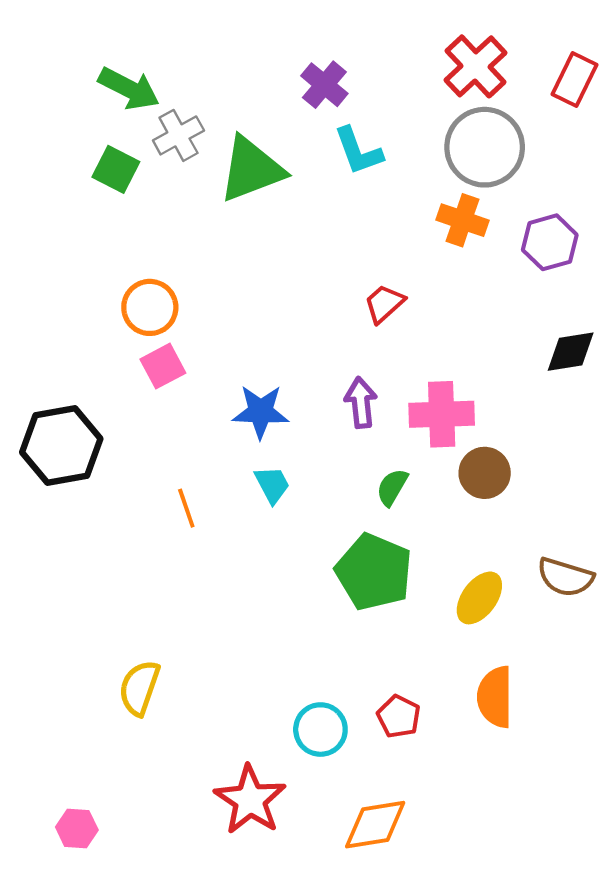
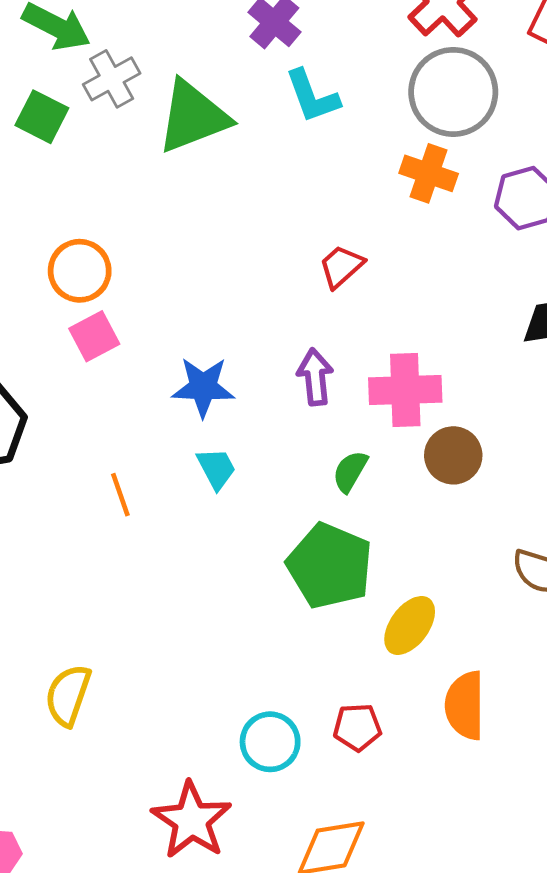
yellow ellipse: (479, 598) -> (410, 625), moved
red pentagon: (399, 716) -> (357, 727), turned -30

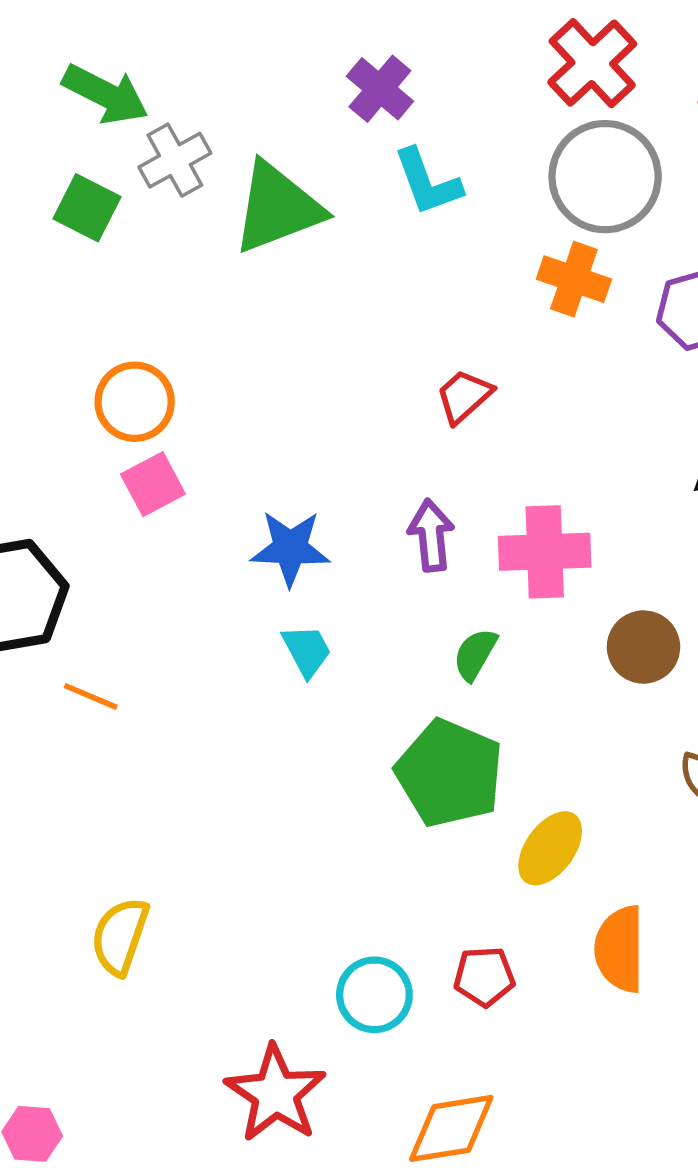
brown circle: (453, 455) -> (643, 647), moved
orange line: (120, 495) -> (91, 696), moved, turned -48

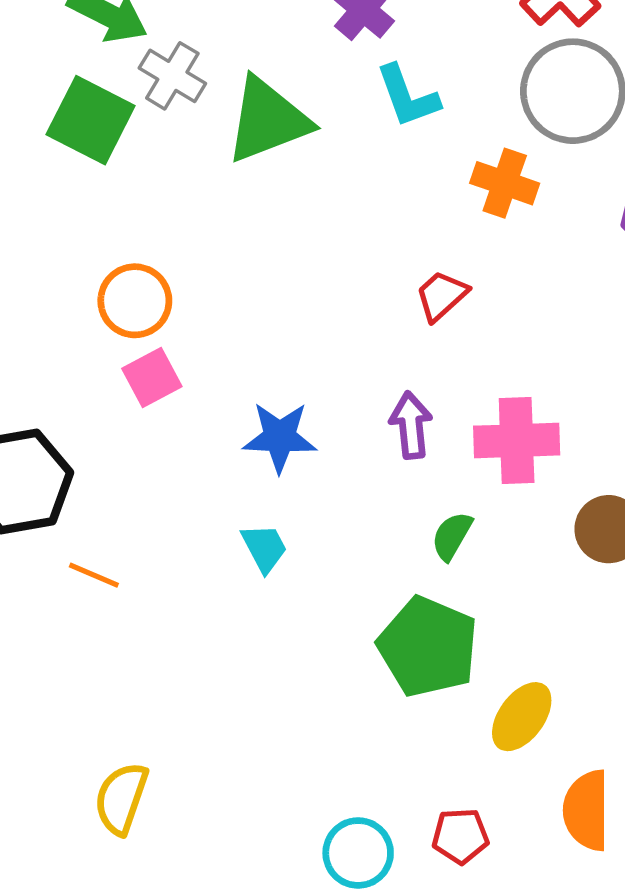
gray cross: (175, 160) -> (172, 76), turned -30
green square: (87, 208) -> (91, 120), size x1.4
orange cross: (574, 279) -> (505, 183), moved
cyan trapezoid: (307, 651) -> (264, 548), moved

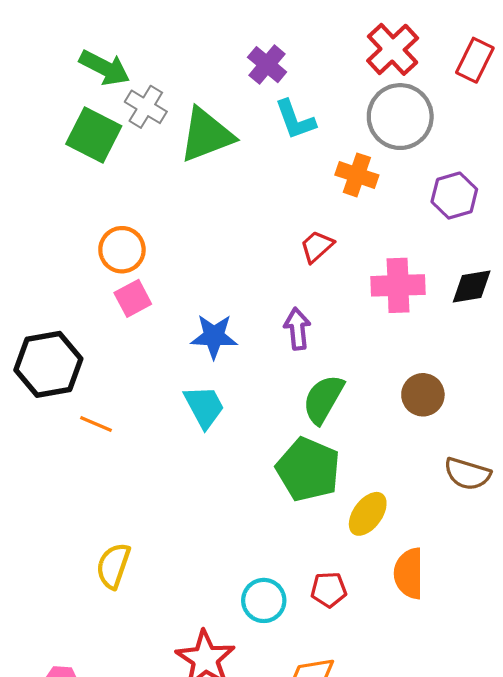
pink cross: (517, 441) -> (398, 285), moved
green semicircle: (452, 536) -> (323, 399), size x1.6
cyan trapezoid: (264, 548) -> (204, 407), size x1.4

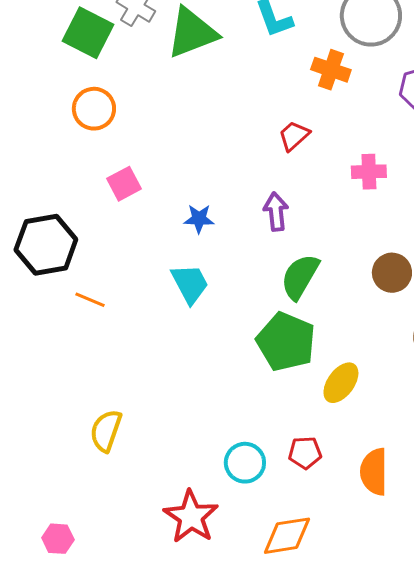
orange circle: (122, 250) -> (94, 109), moved
pink cross: (398, 285) -> (369, 172), size x0.7
blue star: (214, 336) -> (199, 219), size x0.7
orange semicircle: (409, 573) -> (374, 472), moved

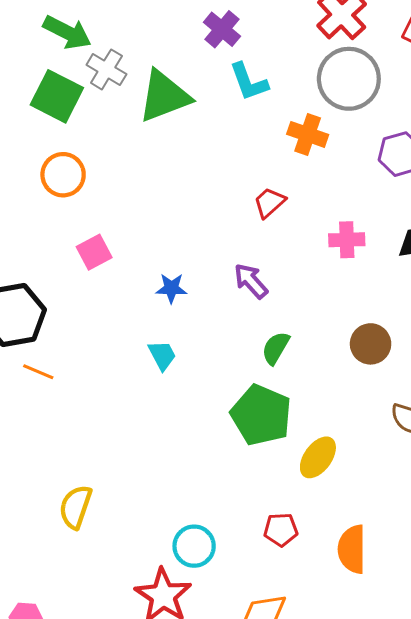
purple arrow: (276, 212) -> (251, 281), turned -36
green semicircle: (300, 277) -> (276, 348), size x0.7
cyan trapezoid: (190, 284) -> (162, 355), size x0.7
orange line: (90, 300) -> (38, 372), moved
cyan circle: (245, 463) -> (194, 546), moved

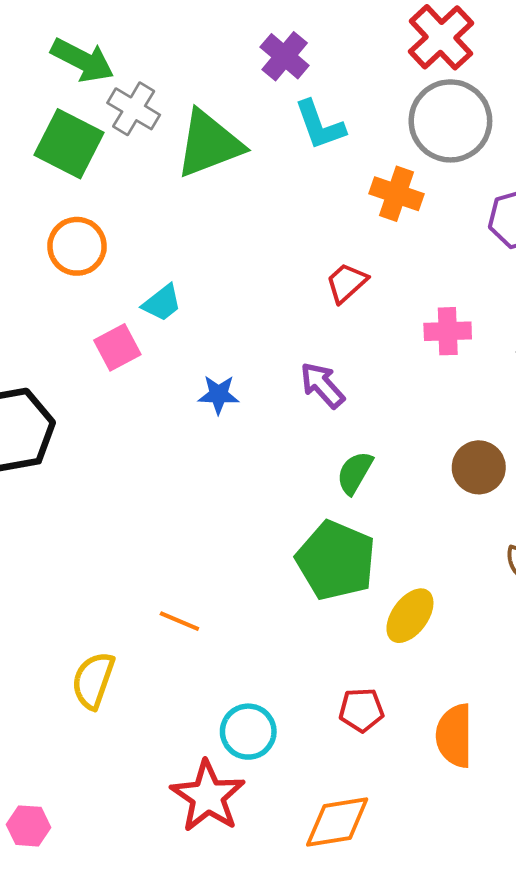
cyan trapezoid: (162, 355) -> (162, 303), moved, turned 80
orange line: (38, 372) -> (179, 621), moved

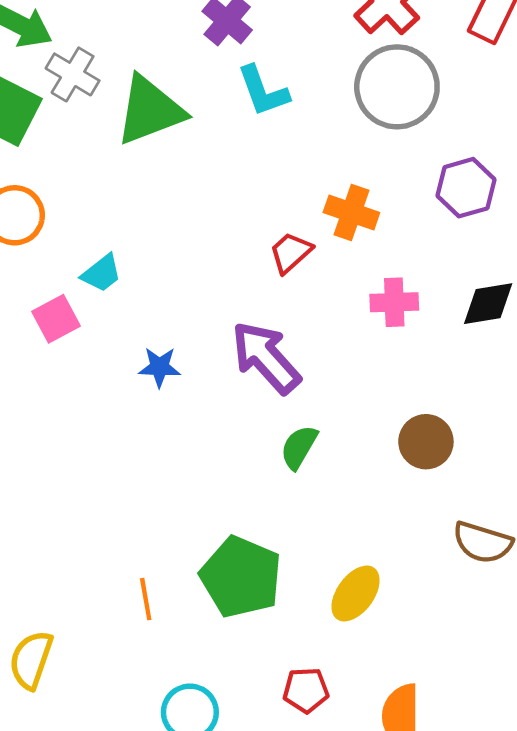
orange cross: (397, 194) -> (351, 212), moved
purple arrow: (322, 385) -> (266, 357), size x1.5
green pentagon: (336, 560) -> (241, 577), moved
orange line: (179, 621) -> (146, 599), moved, turned 57

